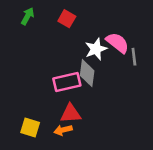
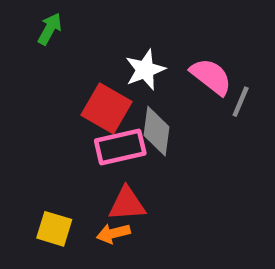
red square: (67, 19) -> (107, 108), moved, size x1.5
white star: (96, 49) -> (145, 70), moved
gray line: (134, 57) -> (241, 102), turned 30

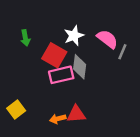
green arrow: (50, 29) -> (25, 38), moved, turned 140
red triangle: (127, 204) -> (76, 114), moved
yellow square: (54, 229) -> (16, 109), moved, turned 36

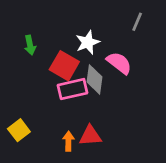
pink semicircle: (107, 39) -> (119, 63), moved
gray line: (122, 52) -> (137, 22), moved
orange arrow: (58, 119) -> (68, 141), turned 105

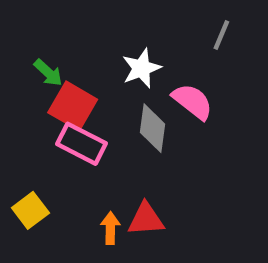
green arrow: (30, 45) -> (48, 73), turned -36
red square: (64, 66) -> (73, 106), moved
pink rectangle: (73, 89) -> (82, 144), moved, turned 40

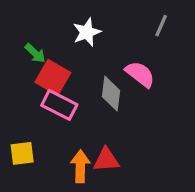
white star: (141, 68) -> (87, 32), moved
yellow square: (30, 210) -> (22, 153), turned 30
orange arrow: (110, 228) -> (80, 166), size x1.4

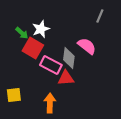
white star: (87, 32) -> (41, 29), moved
pink rectangle: (59, 105) -> (51, 65), moved
red triangle: (106, 160) -> (66, 78), moved

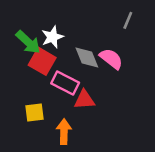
green arrow: (22, 33) -> (28, 42), size x1.5
gray diamond: (69, 58) -> (87, 57), moved, turned -30
yellow square: (14, 95) -> (34, 112), moved

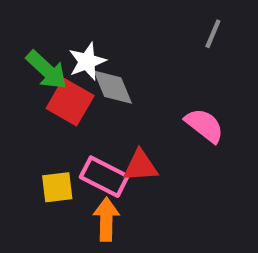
gray diamond: (87, 57) -> (113, 87), moved
pink semicircle: (111, 59) -> (204, 125), moved
pink rectangle: (65, 83) -> (104, 177), moved

